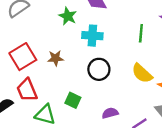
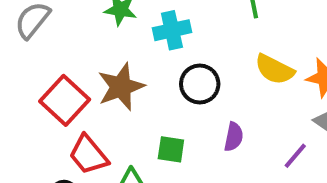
brown star: (56, 58) -> (121, 87), size x1.6
purple semicircle: (110, 113) -> (234, 137), moved, turned 133

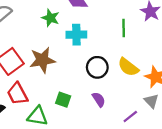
black circle: (200, 84) -> (97, 67), moved
purple semicircle: (234, 137) -> (99, 99), turned -56

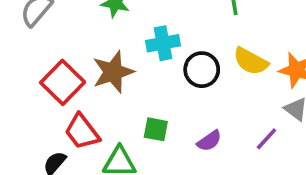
cyan cross: (76, 35) -> (163, 43), moved
purple semicircle: (99, 99) -> (209, 141), moved, turned 98

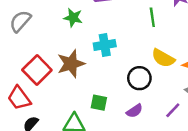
black circle: (202, 70) -> (139, 78), moved
red trapezoid: (82, 132) -> (19, 98), moved

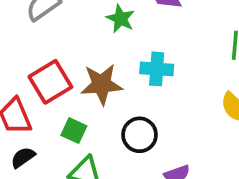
black circle: (139, 78) -> (140, 135), moved
green square: (99, 103) -> (74, 131), moved

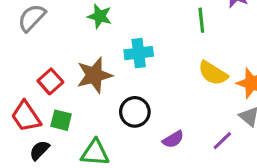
red square: (50, 82) -> (50, 81), size x0.7
green square: (74, 131) -> (61, 120), moved

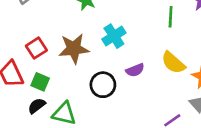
cyan cross: (139, 53) -> (114, 36), turned -35
purple semicircle: (173, 139) -> (135, 70), moved
black semicircle: (39, 150) -> (37, 106), moved

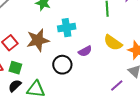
cyan cross: (114, 36) -> (67, 28), turned 30

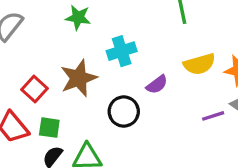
yellow semicircle: (113, 43) -> (199, 64), turned -42
purple line: (117, 86) -> (213, 116), moved, turned 32

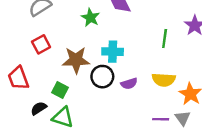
red square: (34, 89) -> (41, 44), moved
black circle: (124, 112) -> (102, 77), moved
green square: (49, 128) -> (60, 90), moved

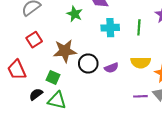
cyan cross: (113, 52) -> (110, 28), moved

